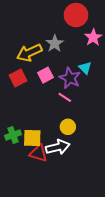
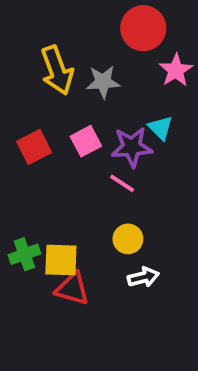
gray star: (55, 44) -> (103, 82), turned 30
yellow arrow: (29, 53) -> (57, 70), moved, turned -85
purple star: (70, 78) -> (132, 147), turned -30
white arrow: (58, 147) -> (143, 277), moved, size x0.7

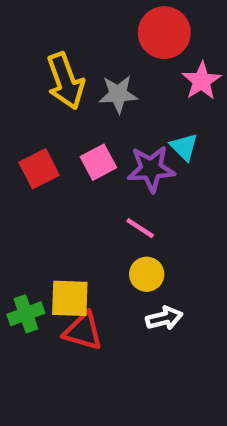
pink line: (122, 183) -> (140, 228), moved
green cross: (25, 254) -> (26, 314), moved

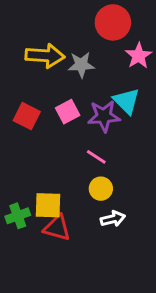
yellow arrow: (65, 81) -> (45, 56), turned -66
cyan triangle: (184, 147) -> (126, 101), size x1.4
red square: (39, 169) -> (27, 116), turned -36

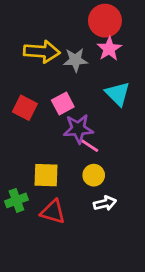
pink star: (139, 56) -> (109, 49), moved
purple star: (104, 116) -> (78, 129), moved
yellow square: (48, 205) -> (46, 175), moved

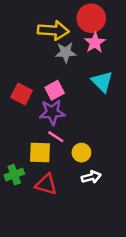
yellow arrow: (42, 52) -> (53, 30), moved
purple star: (78, 129) -> (52, 112), moved
pink line: (90, 146) -> (56, 137), moved

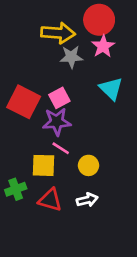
red square: (22, 94) -> (24, 102), size x1.4
white arrow: (91, 177) -> (87, 200), moved

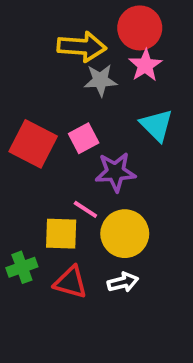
purple star: (57, 122) -> (115, 172), moved
yellow circle: (89, 165) -> (125, 234), size x1.6

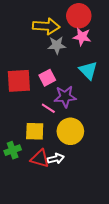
pink star: (145, 65) -> (82, 37), turned -30
red square: (33, 144) -> (19, 81), turned -30
pink line: (85, 209) -> (48, 108), moved
white arrow: (123, 282) -> (56, 159), moved

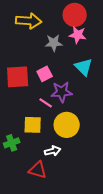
yellow arrow: (46, 26) -> (29, 21), moved
red triangle: (40, 159) -> (38, 170), moved

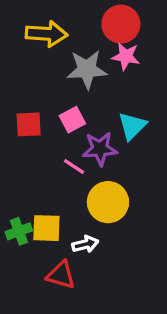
gray star: (54, 43) -> (87, 69), size x1.4
cyan triangle: (84, 67) -> (132, 126), moved, turned 30
red square: (18, 77) -> (29, 124), size x0.7
yellow square: (33, 125) -> (46, 228), moved

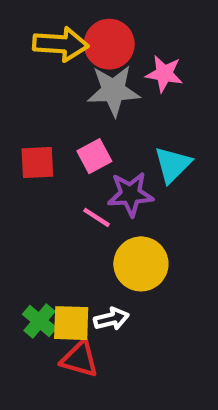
red circle: (121, 24) -> (109, 44), moved
yellow square: (46, 228) -> (71, 323), moved
green cross: (19, 231) -> (39, 321), moved, turned -30

